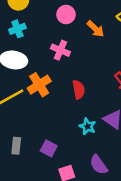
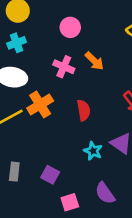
orange arrow: (95, 29) -> (94, 61), moved

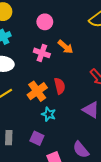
orange cross: (40, 105) -> (37, 91), moved
cyan star: (93, 151) -> (49, 114), moved

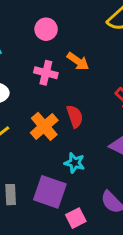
cyan star: (49, 114) -> (75, 163), moved
purple square: (37, 138) -> (50, 192), size x1.6

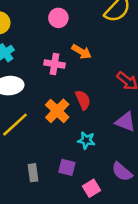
pink circle: (46, 29) -> (58, 18), moved
purple square: (50, 192) -> (67, 167), size x0.6

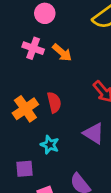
pink cross: (55, 64) -> (33, 48), moved
purple square: (67, 167) -> (24, 169), turned -30

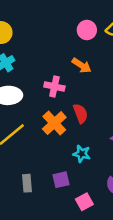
pink circle: (45, 13) -> (87, 30), moved
pink cross: (33, 48) -> (54, 86), moved

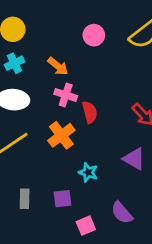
pink circle: (87, 30) -> (94, 35), moved
orange arrow: (82, 65) -> (58, 66), moved
red semicircle: (80, 113) -> (90, 112), moved

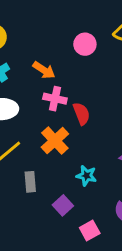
pink circle: (94, 35) -> (85, 44), moved
gray rectangle: (25, 199) -> (30, 182), moved
purple square: (62, 199) -> (63, 205), turned -30

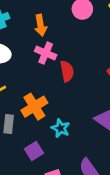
orange arrow: (44, 70) -> (41, 25), turned 36
orange cross: (55, 141) -> (34, 107), moved

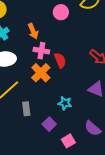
orange cross: (34, 107) -> (41, 73), moved

